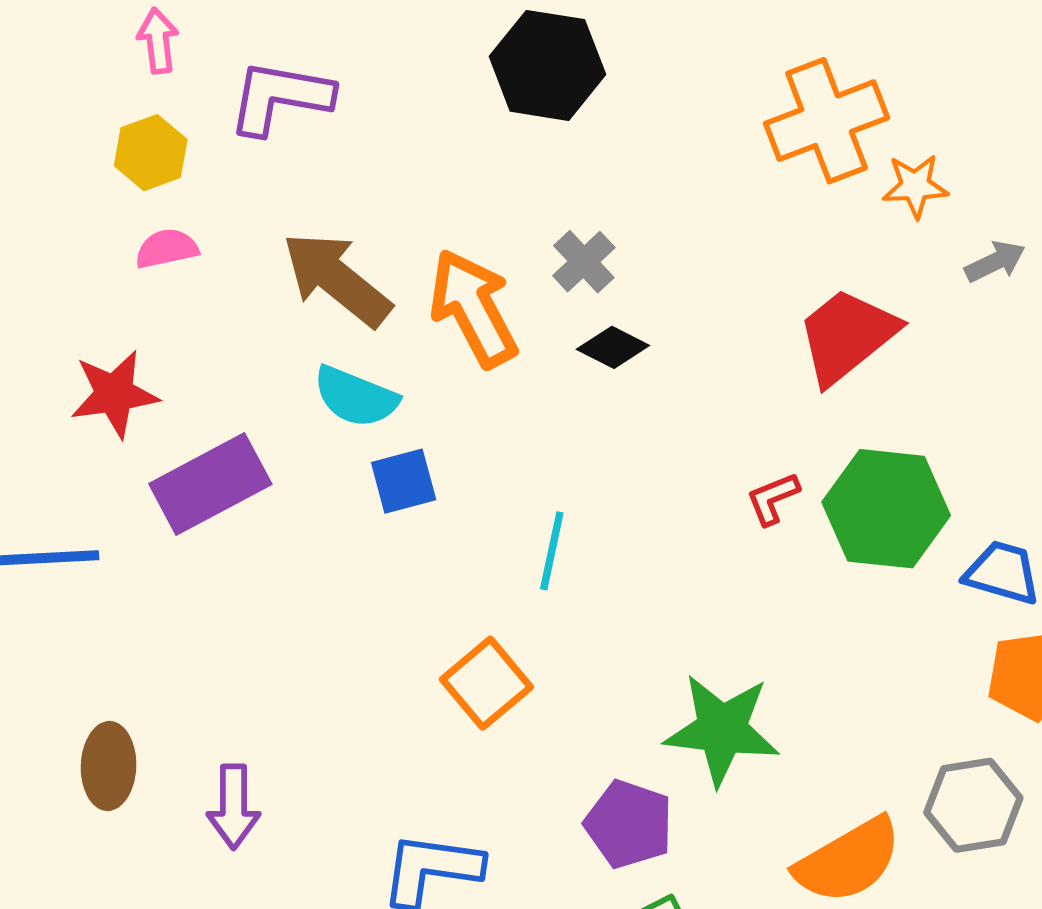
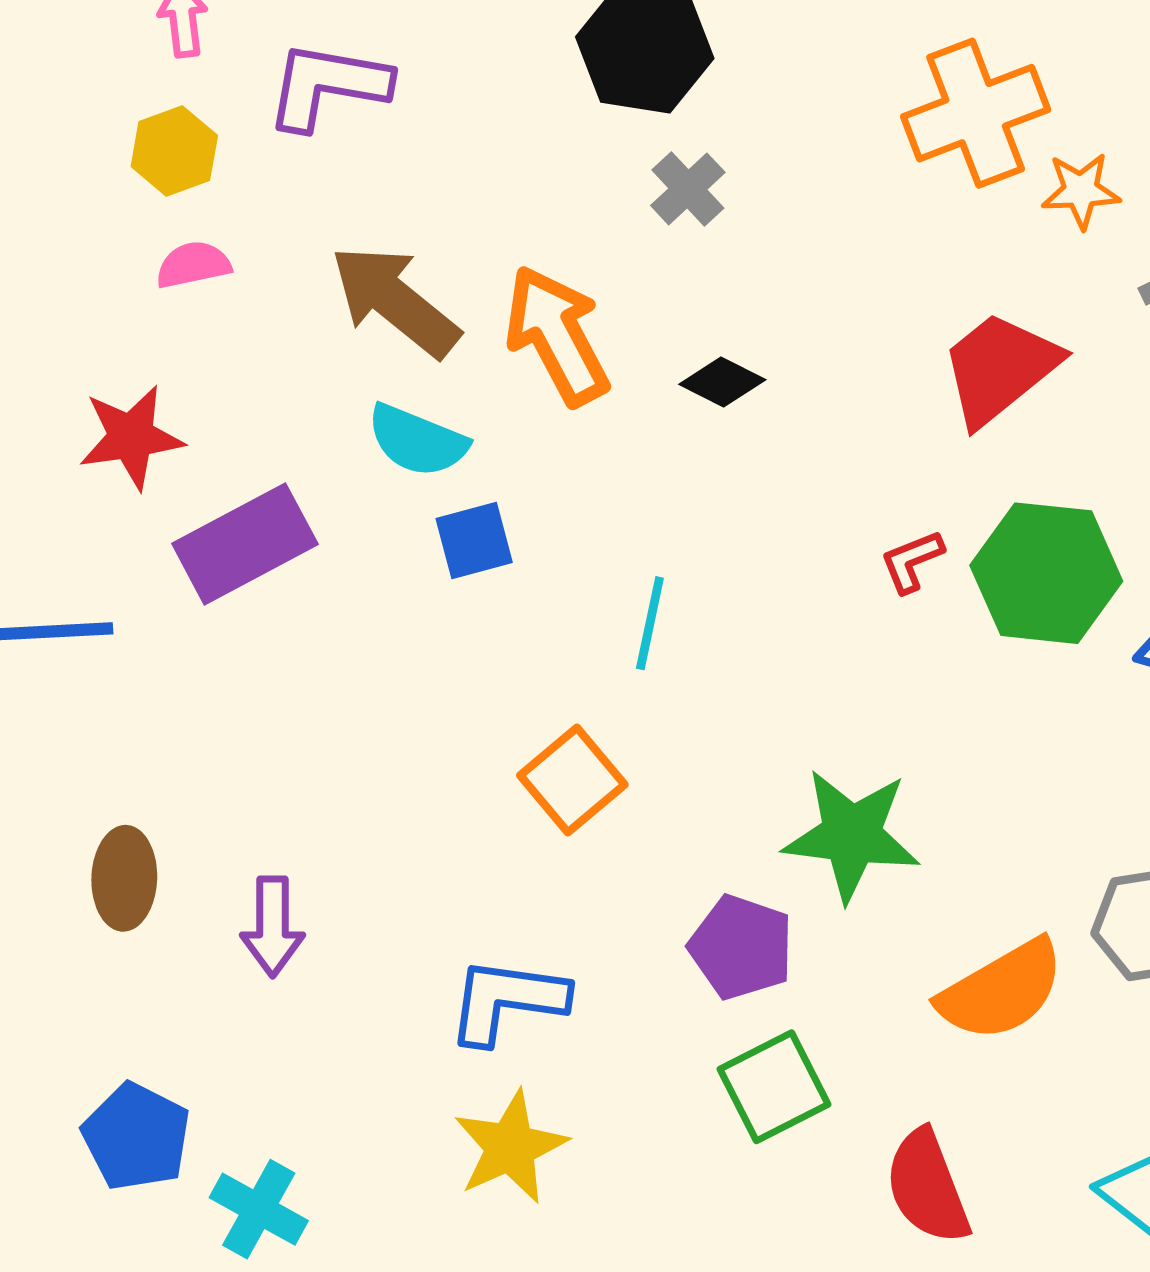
gray cross: (584, 262) -> (688, 189), moved

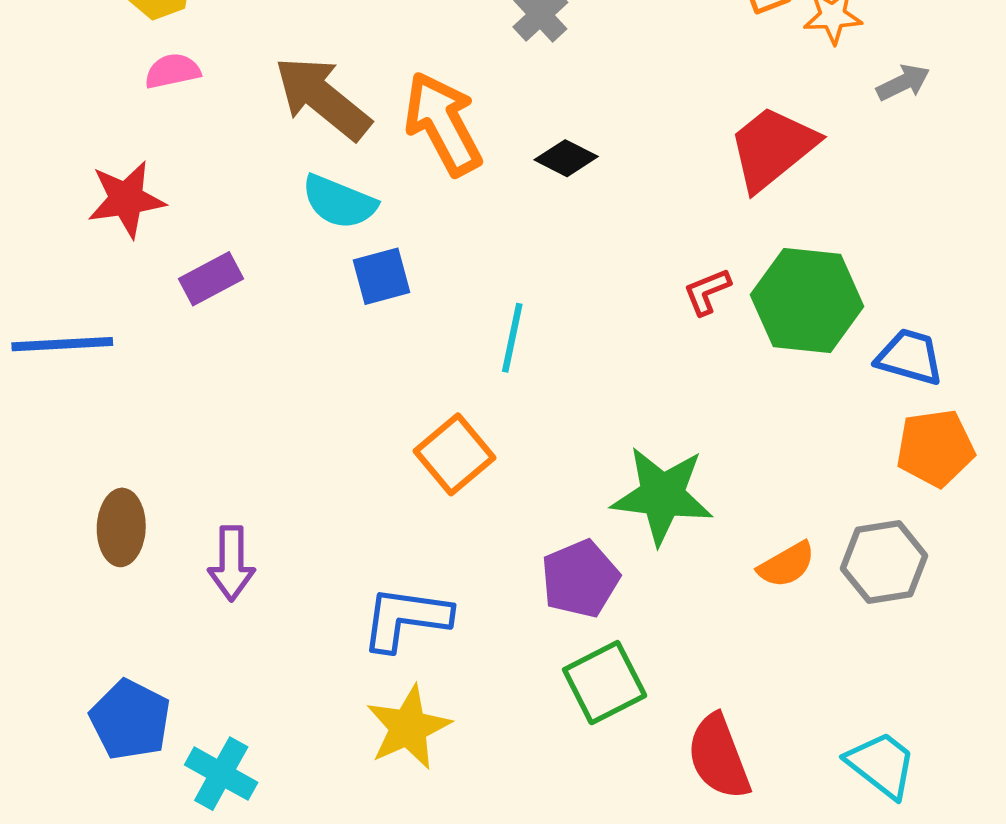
purple rectangle: (245, 544) -> (211, 279), size x0.6
purple pentagon: (741, 947) -> (580, 579), turned 30
orange semicircle: (1001, 990) -> (787, 565), moved, size x0.6

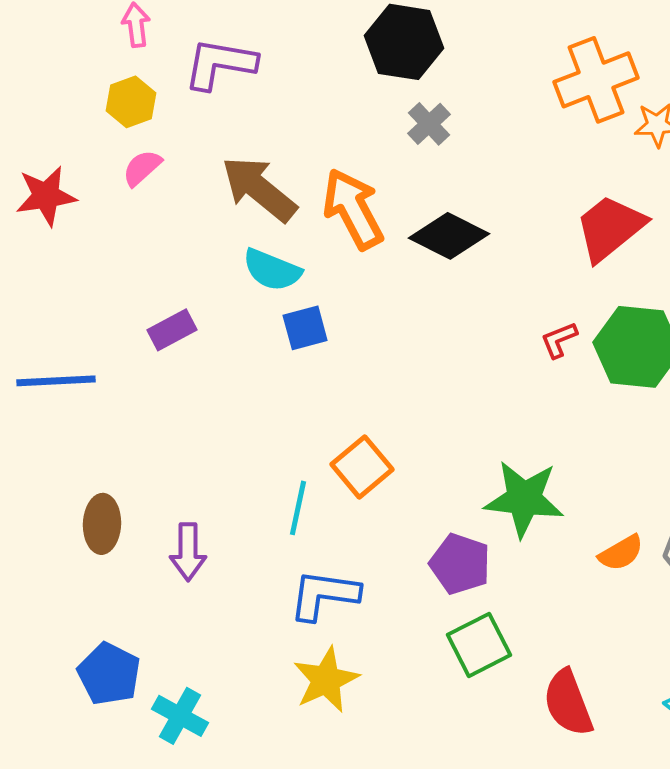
pink semicircle: (172, 71) -> (142, 168), turned -30
black diamond: (566, 158) -> (449, 236), size x1.6
red star: (126, 199) -> (46, 196), moved
cyan line: (512, 338) -> (298, 508), moved
purple pentagon: (580, 579) -> (460, 564), turned -30

